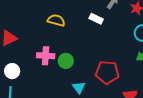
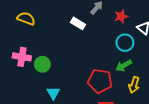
yellow semicircle: (56, 20) -> (26, 19), moved
red pentagon: (107, 72) -> (100, 81), moved

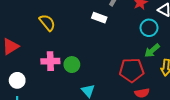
yellow semicircle: (26, 19) -> (47, 23), turned 42

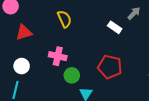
green circle: (72, 65) -> (72, 75), moved
red pentagon: (132, 70) -> (110, 67), moved

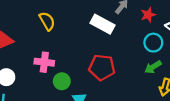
white rectangle: (115, 27) -> (103, 24), size x1.5

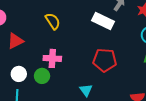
green circle: (62, 81) -> (42, 76), moved

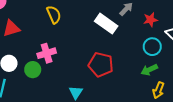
pink cross: (52, 58) -> (47, 53), turned -30

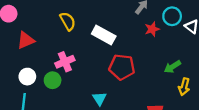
red star: (150, 20) -> (152, 29), moved
white rectangle: (106, 24) -> (104, 35), moved
cyan circle: (152, 47) -> (172, 16), moved

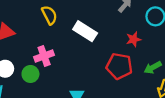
red star: (152, 29) -> (134, 39), moved
red pentagon: (122, 67) -> (119, 66), moved

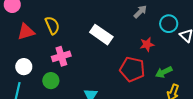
yellow semicircle: (49, 15) -> (52, 25), moved
green circle: (30, 74) -> (51, 81), moved

